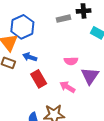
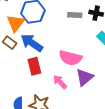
blue arrow: (30, 57) -> (32, 43), size x1.6
pink semicircle: (71, 61) -> (70, 58), size x1.6

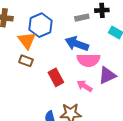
blue arrow: (32, 43) -> (77, 44), moved
purple triangle: (85, 77) -> (107, 75), turned 30

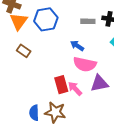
orange triangle: (27, 40) -> (19, 21), moved
blue arrow: (77, 44) -> (77, 46), size x0.6
red rectangle: (56, 77) -> (61, 85), moved

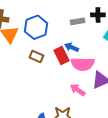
brown rectangle: (24, 51) -> (36, 56), moved
red rectangle: (61, 85) -> (61, 56), moved

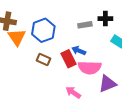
pink arrow: (78, 90) -> (73, 92), moved

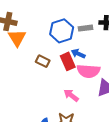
blue hexagon: (43, 30) -> (62, 31), moved

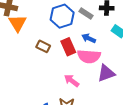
gray rectangle: (85, 28) -> (86, 13), turned 40
blue arrow: (78, 54) -> (89, 38), moved

